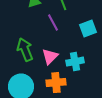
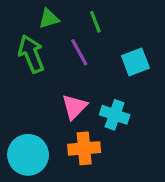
green arrow: (25, 50) -> (31, 54), moved
cyan cross: (75, 62) -> (115, 115), turned 30

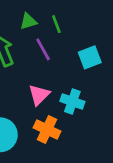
green triangle: (49, 19) -> (28, 21), moved
orange cross: (84, 148) -> (47, 129), turned 30

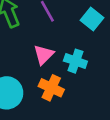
cyan square: (90, 57) -> (92, 19), turned -30

